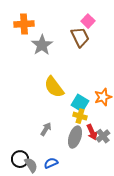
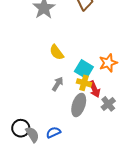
yellow semicircle: (54, 87) -> (57, 52), size x0.7
gray arrow: (46, 129) -> (58, 84), moved
red arrow: (92, 132) -> (95, 89), moved

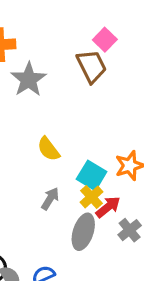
yellow cross: (84, 83) -> (92, 197), turned 32
red arrow: (95, 89) -> (108, 207), turned -105

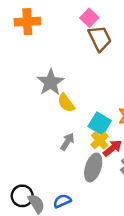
pink square: (105, 40) -> (89, 18), moved
gray star: (29, 79) -> (51, 82), moved

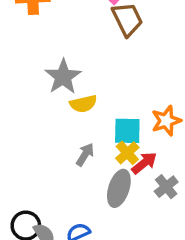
yellow semicircle: (66, 103) -> (83, 104), turned -66
cyan square: (100, 124) -> (127, 131), turned -30

